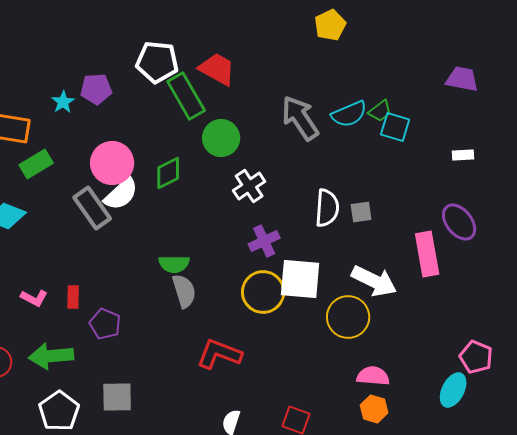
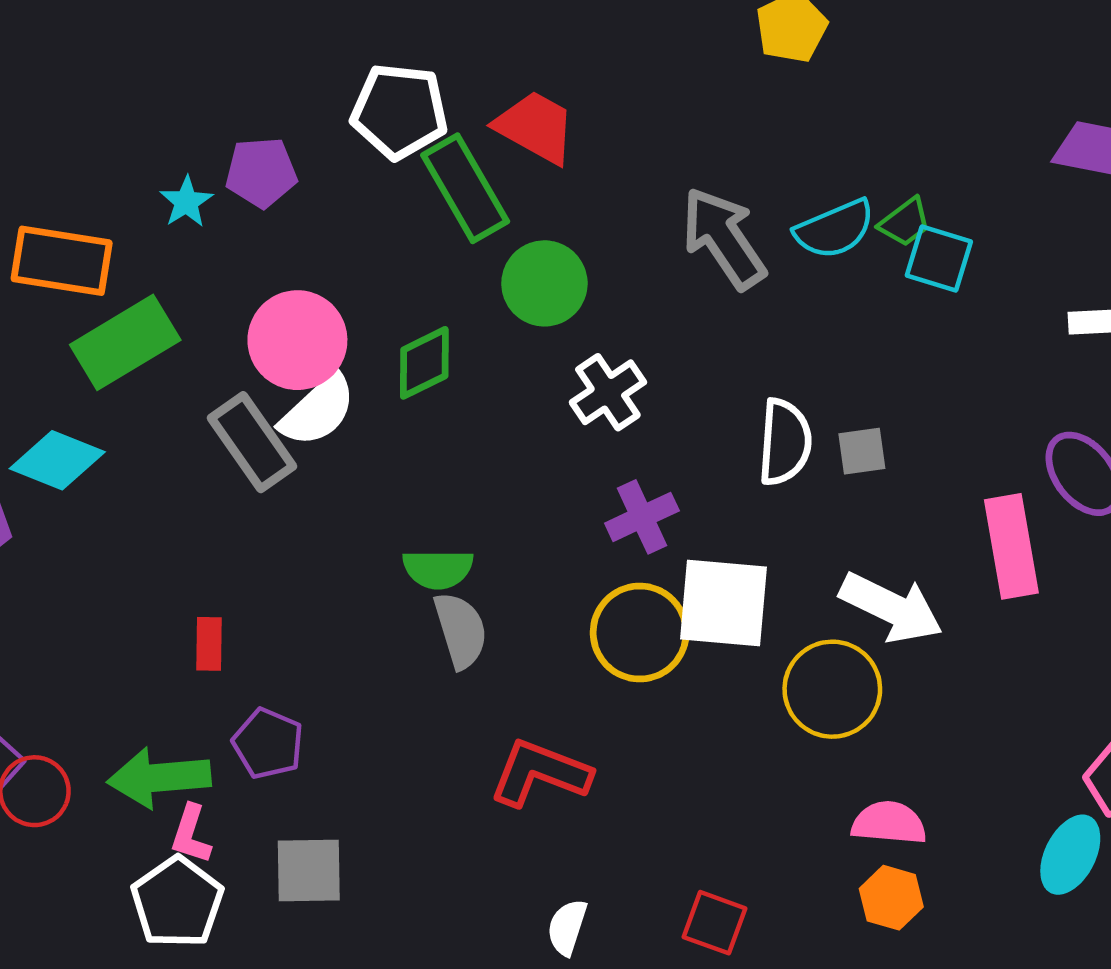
green rectangle: (36, 164) -> (125, 342), size x1.4
pink L-shape: (34, 298) -> (191, 834), moved, turned 80
purple pentagon: (105, 324) -> (268, 744), moved

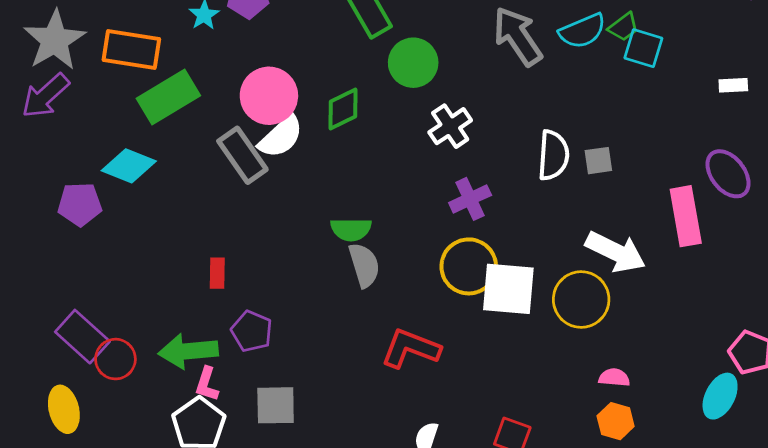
white square: (724, 603) -> (508, 289), moved
pink semicircle: (889, 823) -> (614, 378), size x0.7

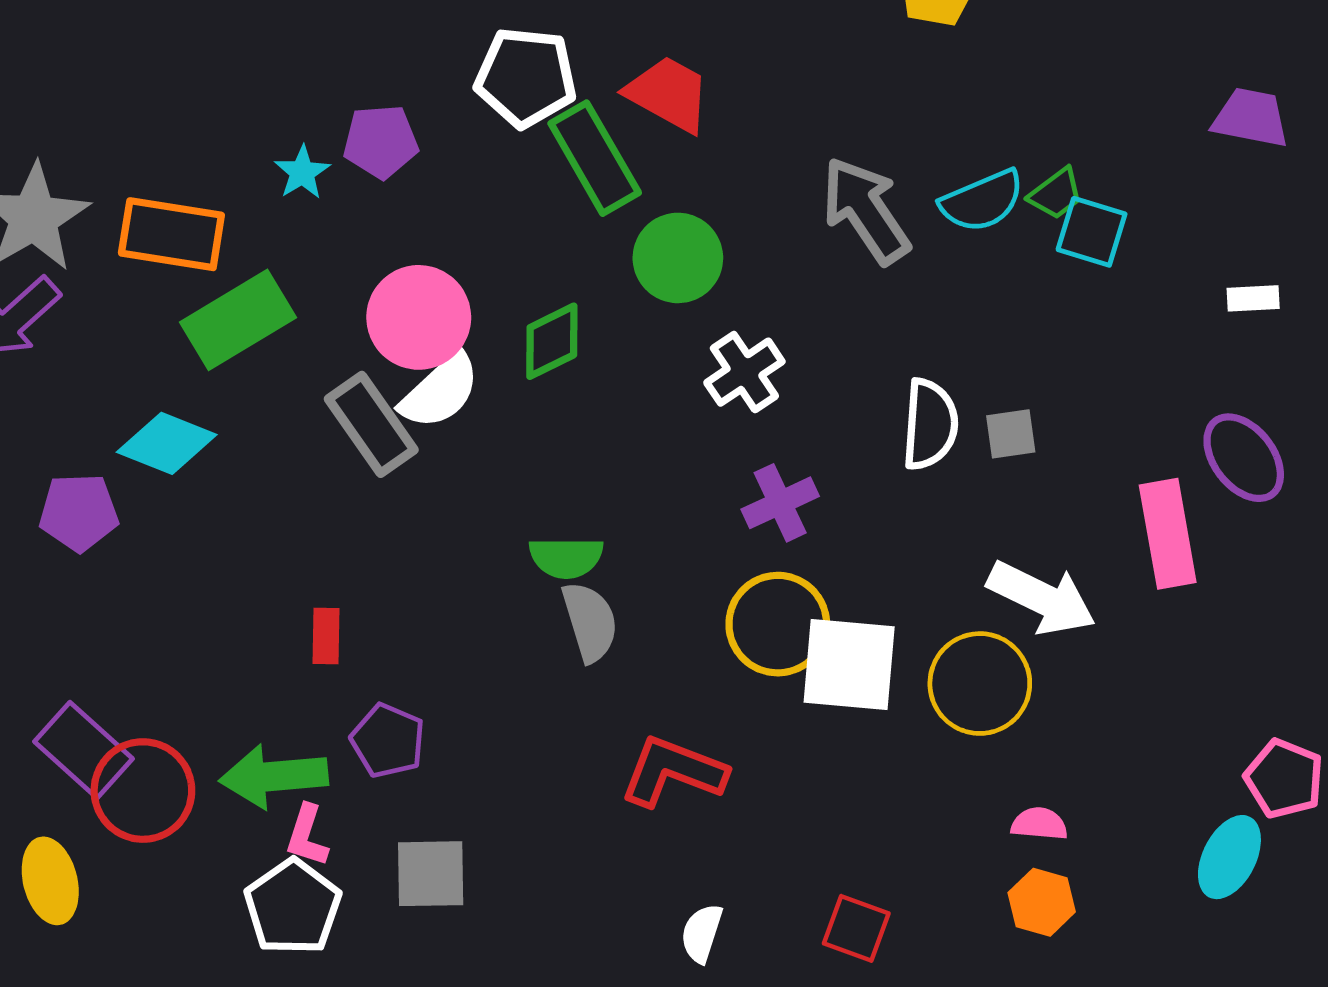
red circle: (115, 359) -> (143, 791), size x1.4

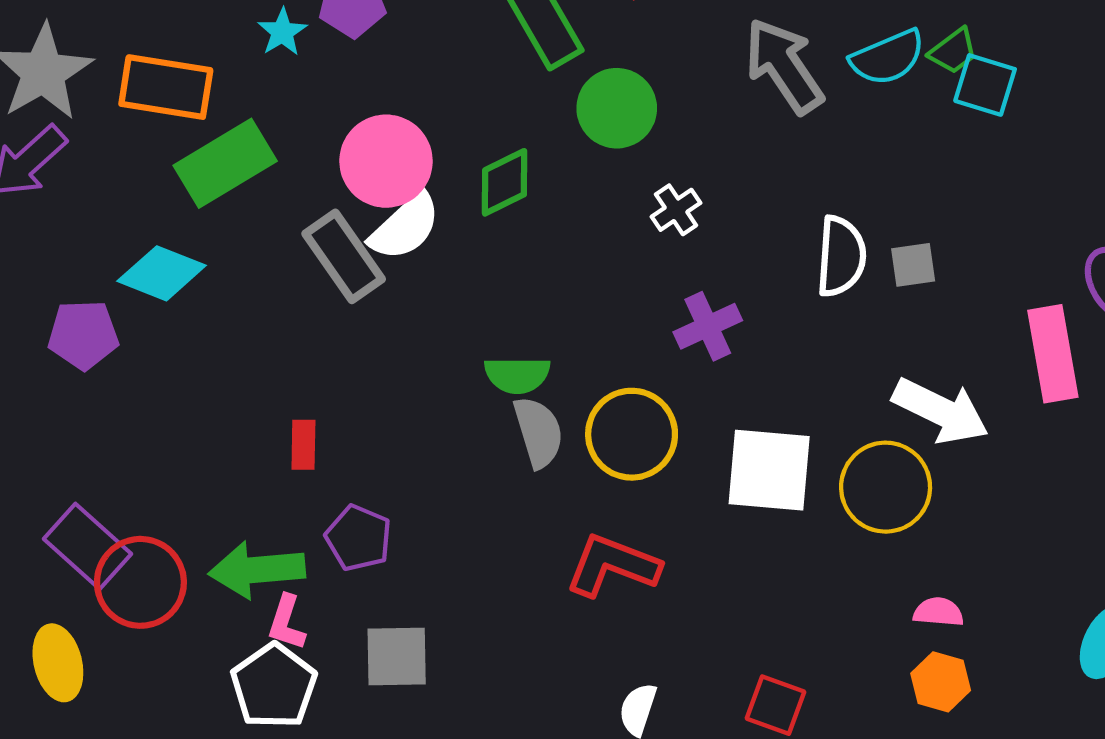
white cross: (744, 372) -> (676, 210), size x0.7
yellow circle: (778, 624) -> (632, 434), moved

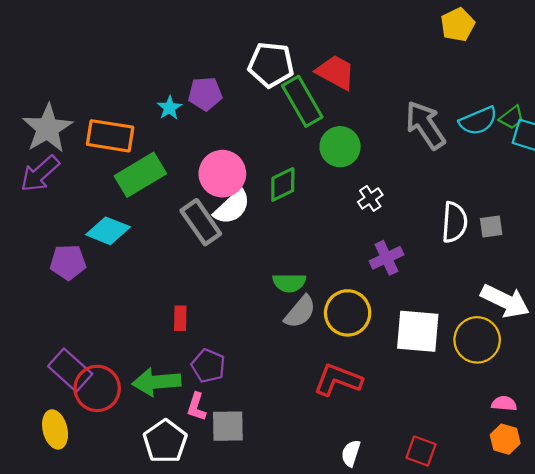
gray semicircle: (538, 432) -> (300, 312), turned 57
pink L-shape: (287, 623) -> (196, 407), moved

